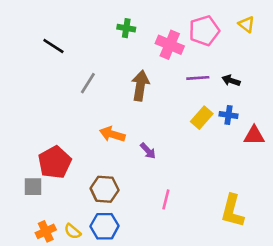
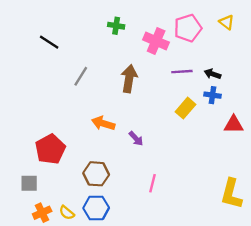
blue cross: (229, 115) -> (212, 95), moved
gray square: (33, 187) -> (29, 183), moved
yellow L-shape: (232, 211) -> (231, 194), moved

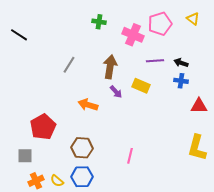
black line: (49, 42) -> (19, 35), moved
yellow rectangle: (185, 108) -> (141, 86), moved, turned 72
purple arrow: (136, 139) -> (116, 92), moved
yellow L-shape: (231, 194) -> (197, 148), moved

